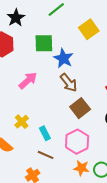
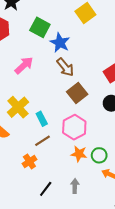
green square: (44, 43) -> (40, 27), turned 30
yellow cross: (22, 122) -> (18, 107), size x1.5
brown line: (46, 155) -> (42, 141), turned -56

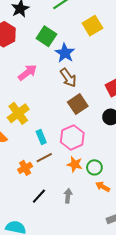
cyan rectangle: (42, 119) -> (41, 137), moved
brown line: (42, 141) -> (44, 158), moved

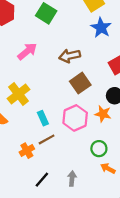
blue star: (65, 53) -> (101, 28), moved
brown arrow: (68, 78) -> (70, 56), turned 114
orange star: (75, 164) -> (103, 114), moved

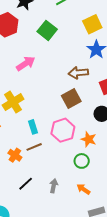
brown arrow: (70, 56) -> (78, 73), moved
orange star: (103, 114) -> (89, 139), moved
orange cross: (27, 151) -> (15, 155), turned -32
orange arrow: (108, 168) -> (83, 189), moved

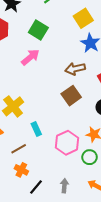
pink arrow: (26, 64) -> (30, 57), moved
pink hexagon: (63, 130) -> (67, 143), moved
brown line: (34, 147) -> (19, 149), moved
orange cross: (15, 155) -> (21, 170), moved

